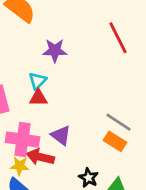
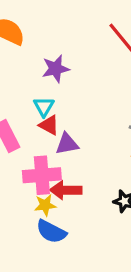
red triangle: (38, 98) -> (49, 125), turned 42
purple triangle: (61, 135) -> (67, 144), moved, turned -35

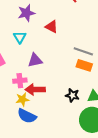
red triangle: (49, 125) -> (52, 27), moved
pink cross: (42, 175) -> (20, 81), size x0.6

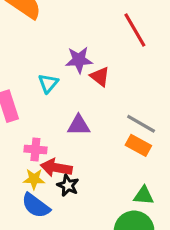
purple star: (26, 13) -> (79, 60), moved
purple triangle: (35, 60) -> (79, 125), moved
black star: (72, 95) -> (68, 185), moved

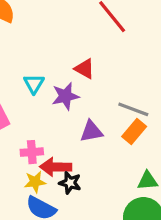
purple star: (79, 60) -> (65, 96), moved
purple triangle: (79, 125) -> (91, 131), moved
orange rectangle: (138, 145) -> (134, 131), turned -70

